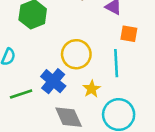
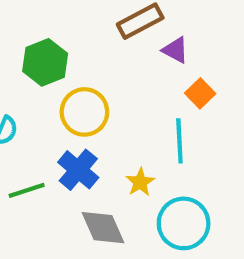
orange square: (129, 34) -> (200, 93), turned 36
yellow circle: (76, 54) -> (84, 112), moved

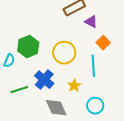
green hexagon: (45, 62) -> (28, 47), moved
yellow circle: (84, 112) -> (64, 53), moved
cyan circle: (184, 223) -> (95, 106), size x0.7

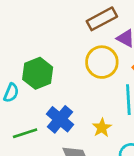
yellow circle: (64, 53) -> (102, 62), moved

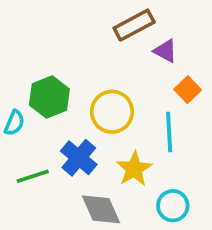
yellow circle: (102, 62) -> (112, 112), moved
yellow star: (102, 128) -> (134, 169), size x1.4

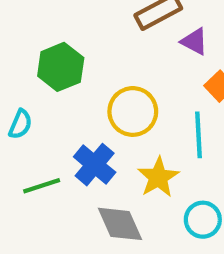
green hexagon: (49, 97) -> (61, 67), moved

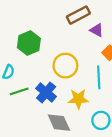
yellow star: (158, 177) -> (78, 99), turned 30
green line: (42, 186) -> (19, 91), moved

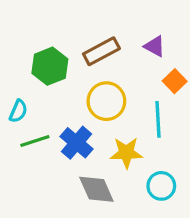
brown rectangle: (78, 15) -> (101, 51), moved

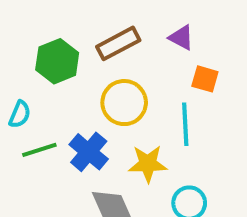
orange square: (175, 81) -> (205, 79), turned -30

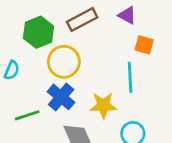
yellow circle: (124, 103) -> (64, 62), moved
green line: (39, 150) -> (27, 115), moved

